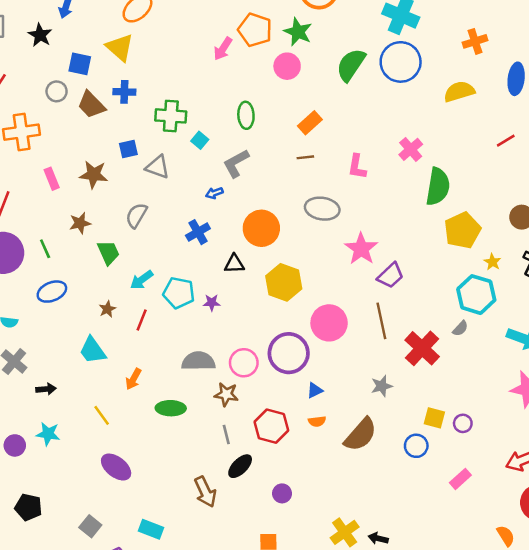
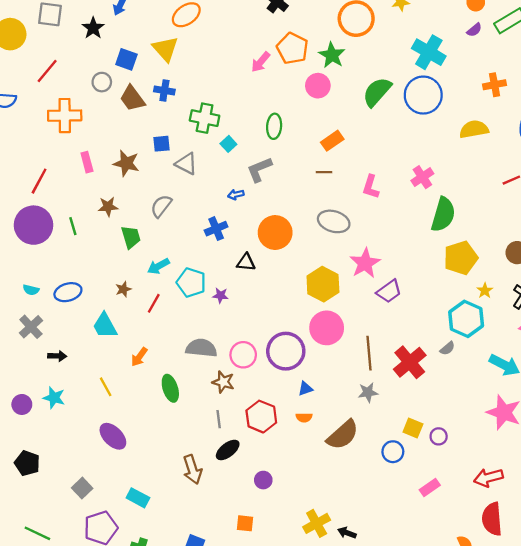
yellow hexagon: (284, 282) -> (323, 284), moved
blue ellipse: (52, 292) -> (68, 292), moved
brown line: (381, 321) -> (369, 353), moved
green ellipse: (171, 408) -> (170, 388), turned 64

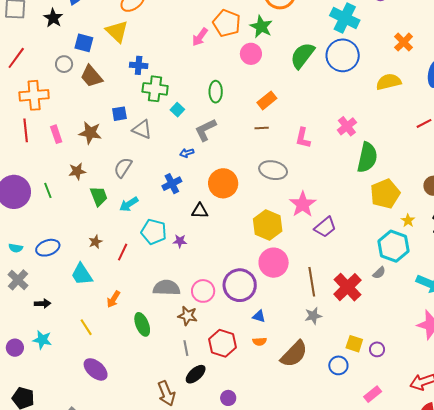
orange cross: (495, 85) -> (404, 42), turned -30
blue cross: (164, 90) -> (139, 65), moved
red line: (39, 181) -> (26, 130), moved, turned -30
cyan arrow: (158, 266) -> (129, 204), moved
blue triangle: (305, 389) -> (259, 316), turned 40

